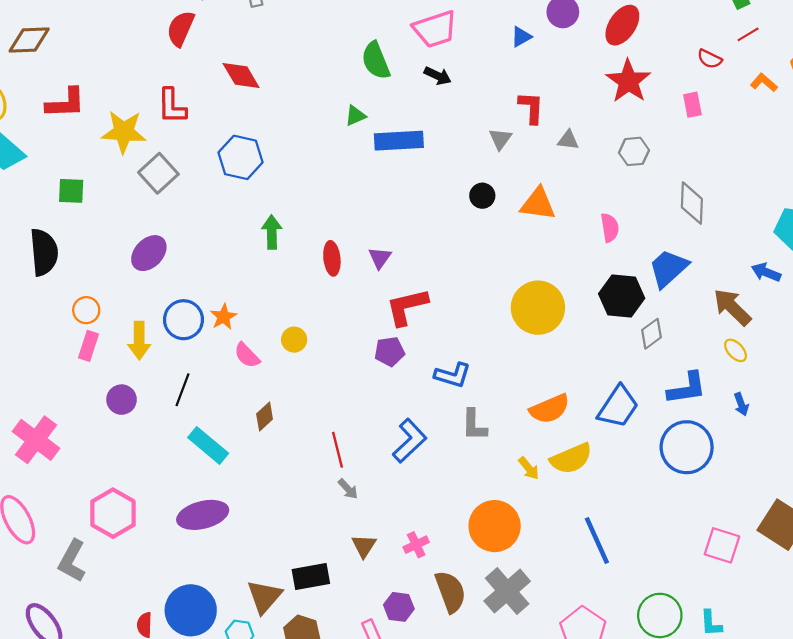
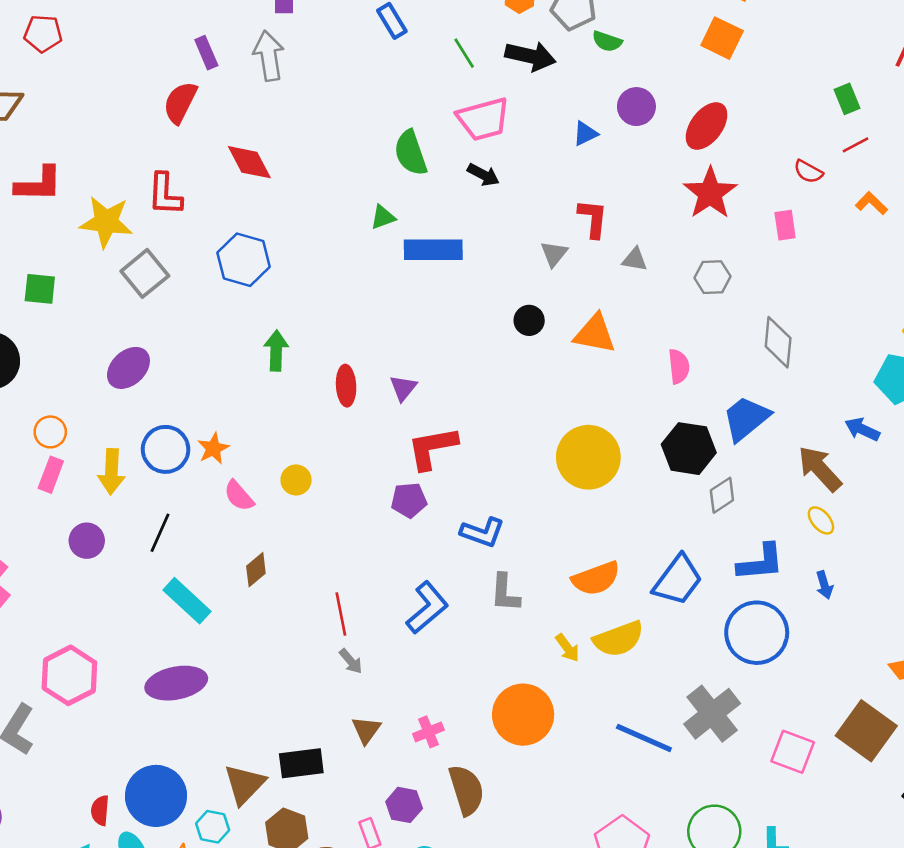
blue line: (597, 540) -> (644, 738), turned -45
gray cross: (507, 591) -> (712, 714), moved

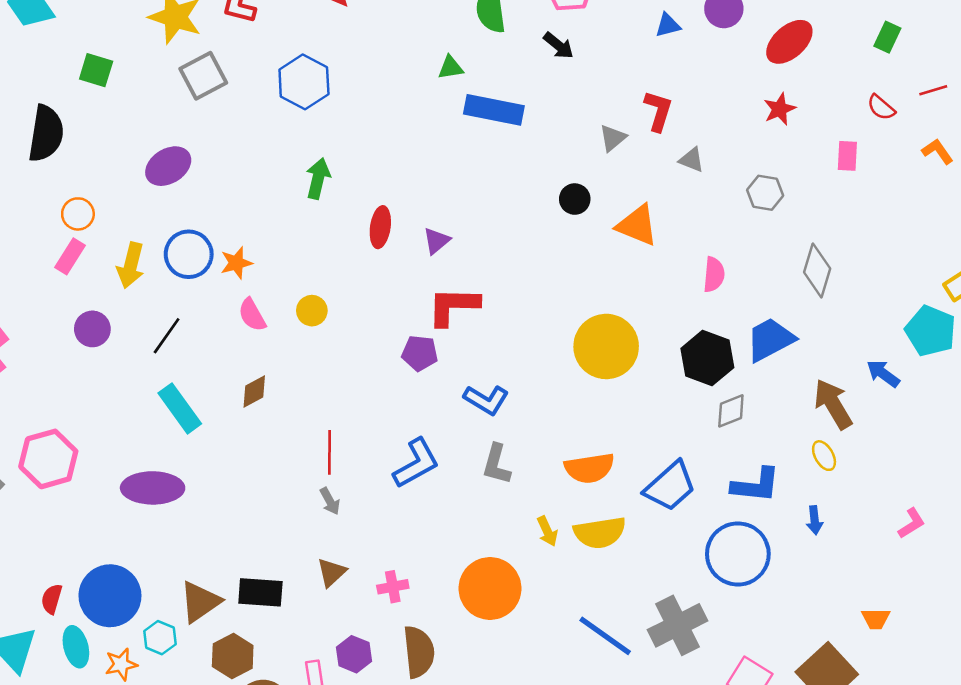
green rectangle: (847, 99) -> (887, 37), moved, turned 36
red star: (710, 193) -> (780, 109), size x0.6

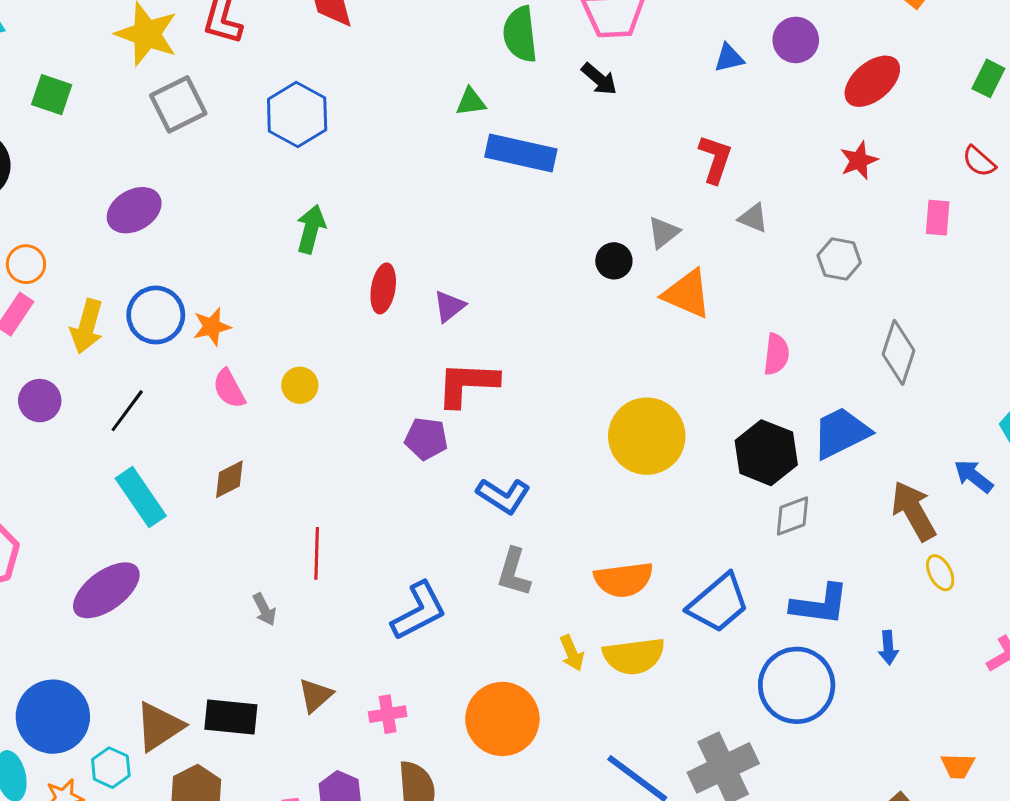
gray triangle: (613, 138) -> (664, 232), moved
yellow ellipse: (824, 456) -> (940, 573), moved
blue L-shape: (416, 463) -> (419, 611), moved
purple ellipse: (153, 488) -> (106, 590), turned -38
gray arrow: (330, 501) -> (264, 610), moved

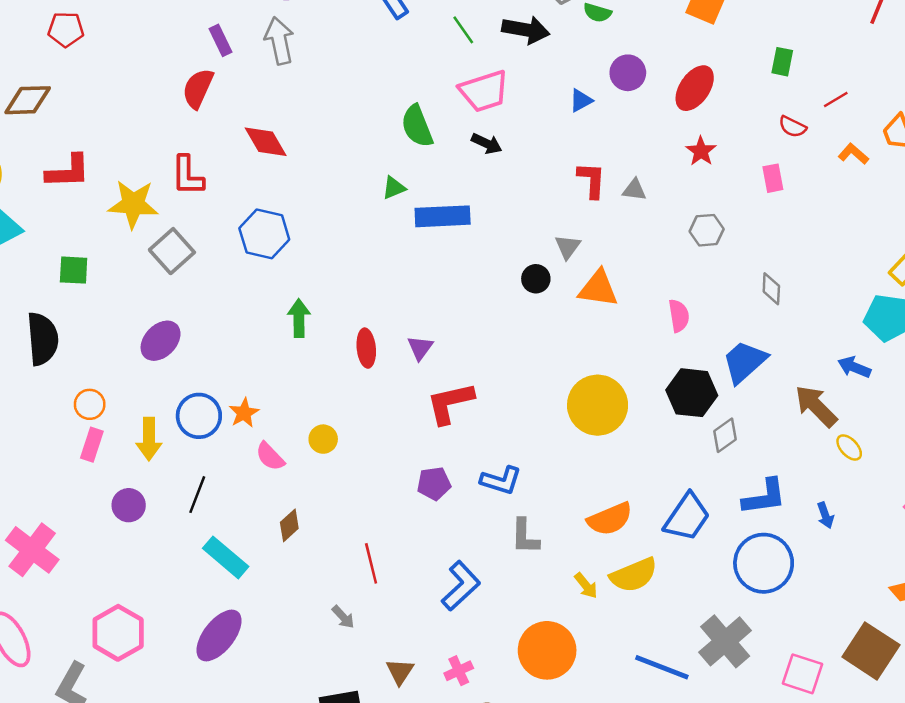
gray triangle: (753, 218) -> (634, 190), moved
gray diamond: (898, 352) -> (771, 289), size x0.7
purple pentagon: (426, 439) -> (434, 484), moved

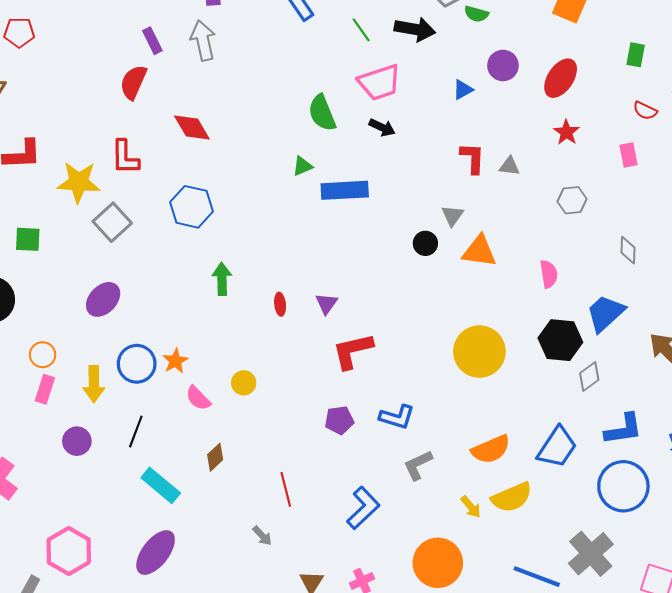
red ellipse: (366, 348) -> (280, 304), size x0.7
gray L-shape: (525, 536) -> (418, 465), turned 64

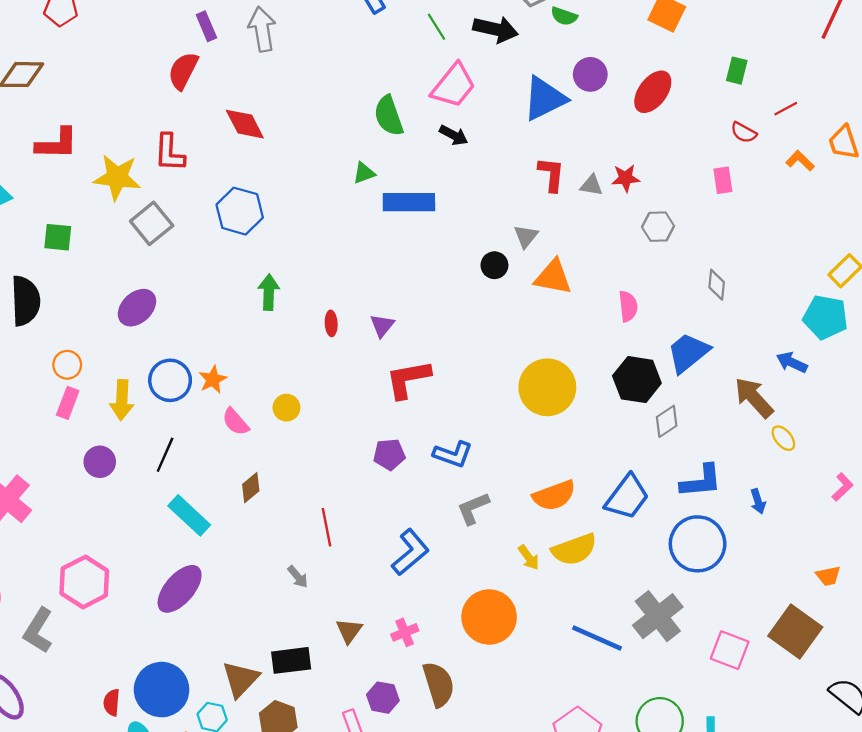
pink trapezoid: (379, 82) -> (454, 86), turned -36
blue triangle: (463, 90) -> (545, 99), size x2.0
red star: (566, 132) -> (626, 178), moved, turned 30

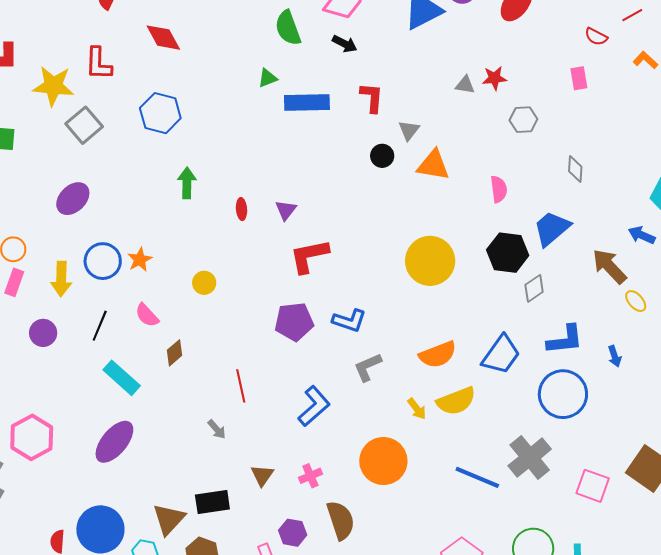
red L-shape: (551, 174) -> (372, 98), moved
pink semicircle: (235, 422) -> (147, 315), moved
purple pentagon: (389, 454) -> (294, 322), size x1.4

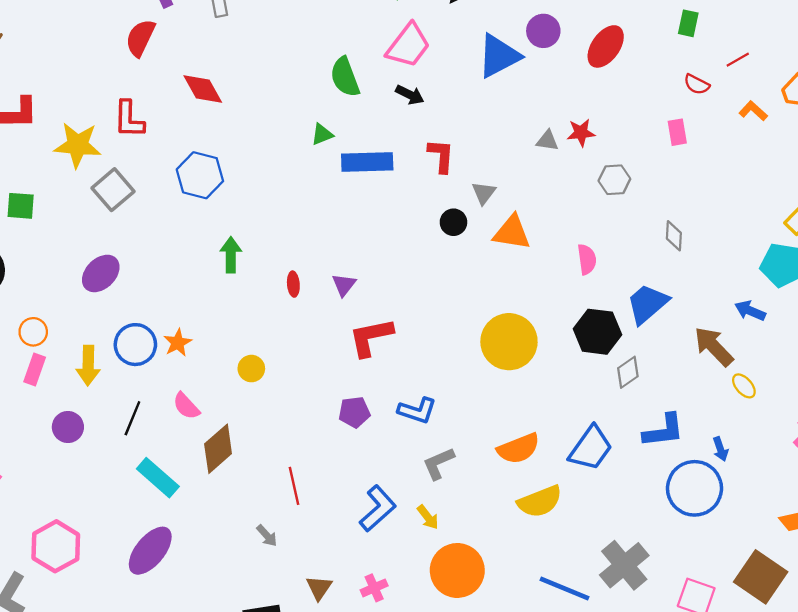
purple pentagon: (294, 322) -> (354, 412), size x0.7
brown diamond: (175, 353) -> (218, 449), size x1.6
blue circle: (563, 394) -> (694, 488), moved
yellow arrow: (417, 409) -> (428, 517), moved

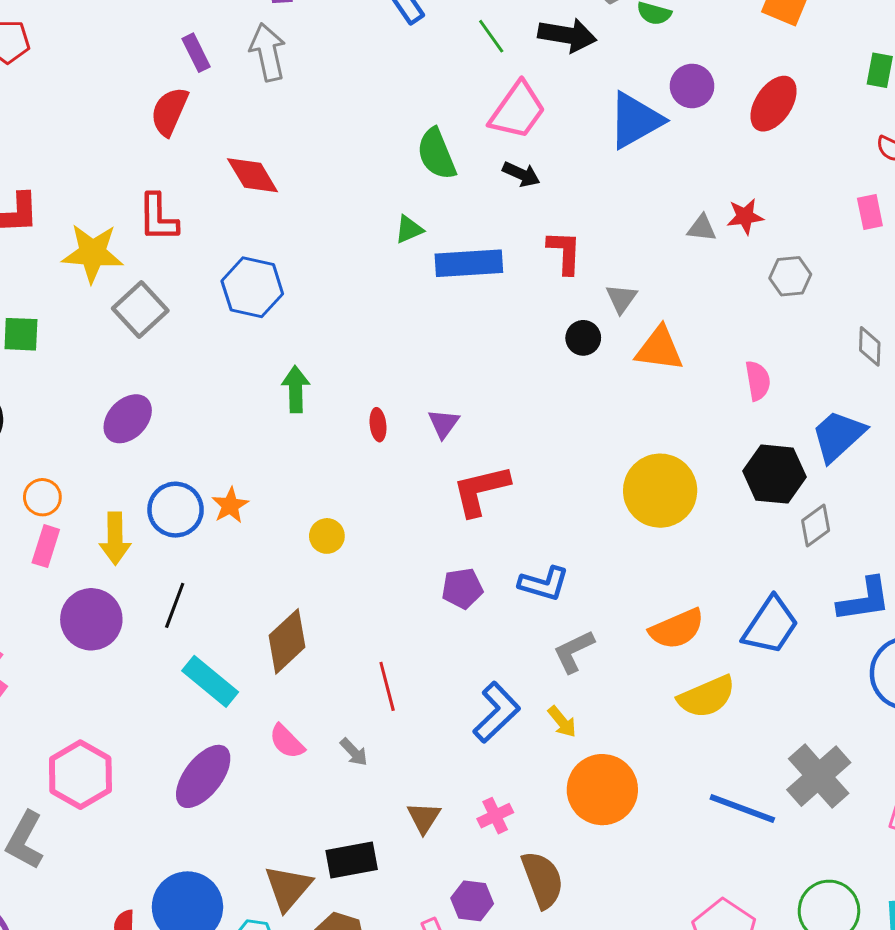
pink semicircle: (186, 406) -> (287, 741), moved
purple circle: (68, 427) -> (91, 619), size x1.5

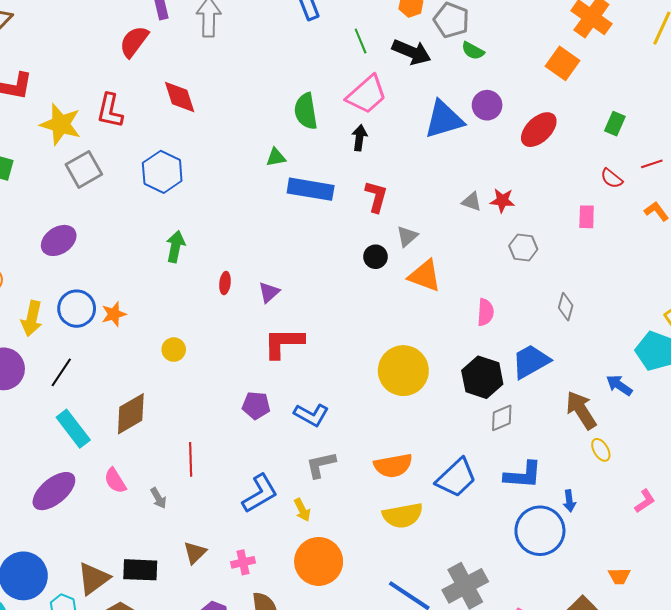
black arrow: (521, 174) -> (359, 138), turned -120

